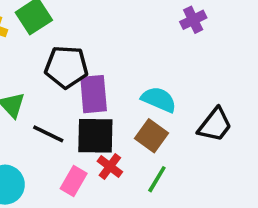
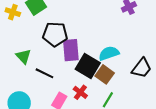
cyan semicircle: (159, 99) -> (109, 53), turned -42
black square: (95, 136) -> (88, 66), moved, turned 30

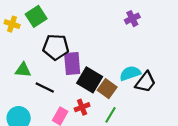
cyan semicircle: (109, 53) -> (130, 73), moved
green triangle: (23, 56) -> (23, 70), turned -42
red cross: (80, 92) -> (82, 107), turned 32

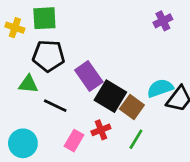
green square: (36, 16) -> (44, 18), turned 30
black pentagon: (56, 47) -> (48, 56), moved
purple rectangle: (72, 63) -> (89, 76), turned -30

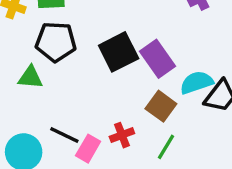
purple rectangle: (89, 76) -> (158, 59), moved
black square: (110, 96) -> (119, 52), moved, turned 32
black line: (55, 106) -> (64, 135), moved

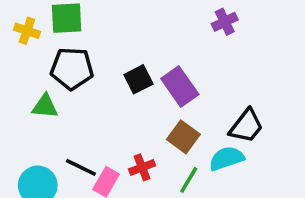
black square: (119, 52) -> (138, 79), size x0.7
cyan semicircle: (197, 82) -> (227, 158), moved

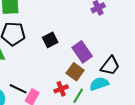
purple rectangle: (180, 86) -> (82, 52), moved
red cross: (142, 167) -> (61, 89), moved

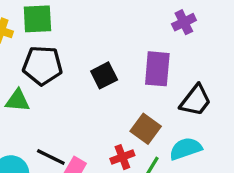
purple rectangle: (82, 52) -> (157, 69), moved, turned 40
black trapezoid: (110, 66) -> (196, 100), moved

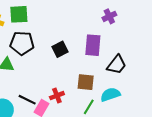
brown square: (146, 129) -> (86, 82), turned -30
red cross: (122, 157) -> (57, 96), moved

